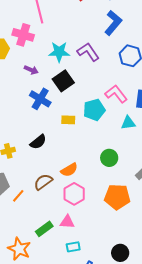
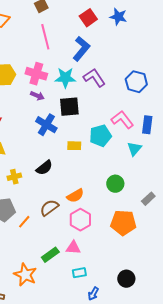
blue L-shape: (113, 23) -> (81, 49), moved
pink cross: (23, 35) -> (36, 74), moved
black square: (63, 81) -> (69, 107), turned 30
cyan triangle: (128, 123) -> (134, 149), turned -42

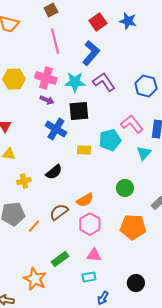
pink triangle: (73, 248) -> (94, 255), moved

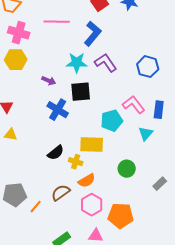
pink line: (55, 41) -> (57, 22), turned -75
pink cross: (46, 78) -> (19, 33), moved
yellow rectangle: (84, 150) -> (92, 145), moved, size x1.6
yellow cross: (24, 181) -> (76, 162), moved, turned 32
orange pentagon: (133, 227) -> (121, 216), moved

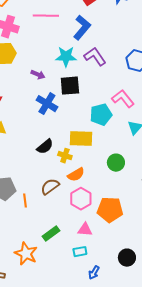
orange line: (36, 207) -> (25, 201), turned -48

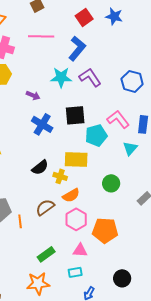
black square: (70, 86) -> (75, 115), moved
orange star: (26, 254) -> (38, 283), moved, turned -30

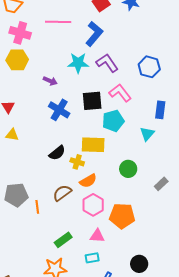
pink L-shape: (118, 119) -> (120, 93), moved

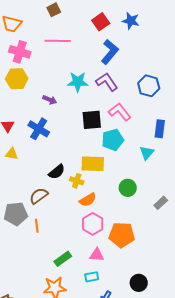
blue L-shape: (94, 34) -> (110, 52), moved
blue cross: (59, 110) -> (39, 129), moved
brown semicircle: (62, 193) -> (39, 196), moved

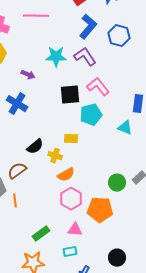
blue hexagon: (149, 86) -> (119, 36), moved
cyan triangle: (147, 153) -> (125, 128), turned -49
yellow rectangle: (93, 164) -> (71, 139), size x0.6
green circle: (128, 188) -> (117, 183), moved

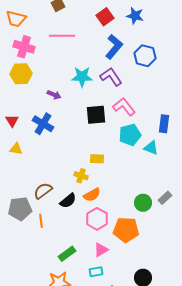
cyan pentagon: (91, 115) -> (130, 135), moved
black semicircle: (35, 147) -> (68, 201), moved
pink triangle: (75, 230) -> (101, 250), turned -35

